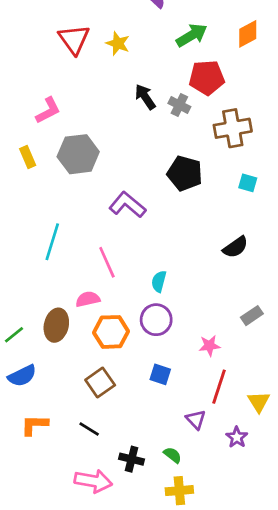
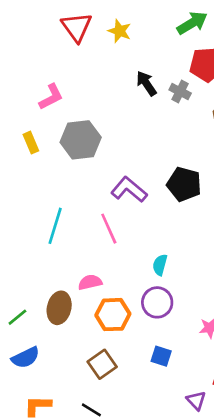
black pentagon: (185, 173) -> (184, 184), moved
pink line: (107, 262) -> (109, 229), moved

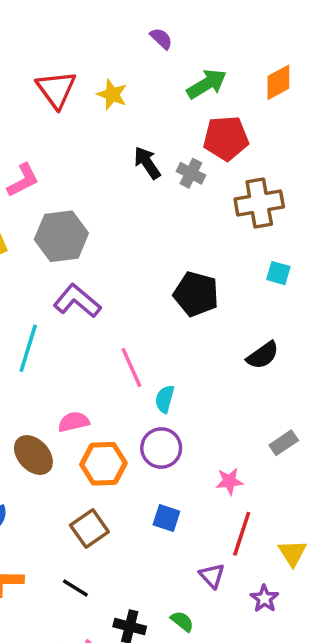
purple L-shape: (129, 190) -> (77, 301), moved
pink line: (109, 229) -> (131, 368), moved
brown ellipse: (59, 308) -> (33, 455), turned -56

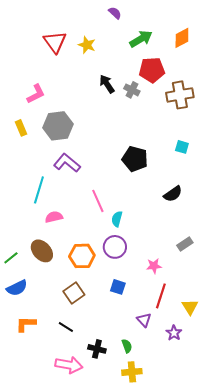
brown cross: (259, 203) -> (180, 95), moved
pink semicircle: (74, 422) -> (54, 217), moved
green semicircle: (182, 621) -> (127, 346), turned 32

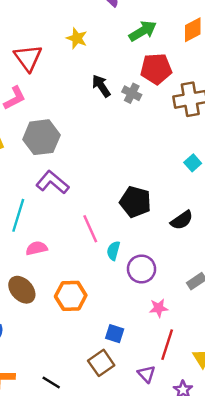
red triangle: (55, 42) -> (28, 58), moved
cyan square: (182, 147) -> (193, 163), turned 32
black pentagon: (135, 159) -> (135, 202), moved
purple circle: (115, 247) -> (141, 269), moved
brown square: (74, 293) -> (101, 363), moved

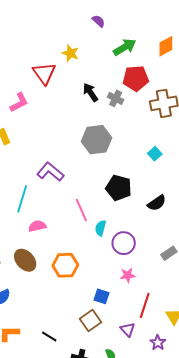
red triangle: (28, 58) -> (44, 73), moved
gray hexagon: (41, 137) -> (96, 140), moved
cyan square: (193, 163) -> (155, 154), moved
pink star: (159, 308) -> (128, 275), moved

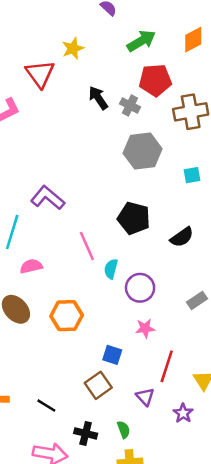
yellow star: (70, 53) -> (73, 48), turned 30
gray hexagon: (96, 140) -> (143, 151), moved
cyan square: (155, 154) -> (192, 175), moved, turned 32

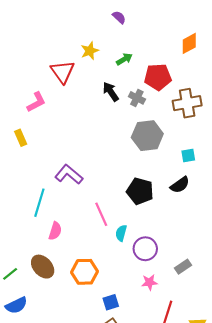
green arrow: (141, 41) -> (124, 59), moved, size x0.7
black semicircle: (182, 237) -> (180, 185), moved
pink semicircle: (31, 266) -> (55, 231), turned 120
gray rectangle: (197, 300) -> (183, 267), moved
blue square: (112, 355) -> (111, 302), moved, turned -35

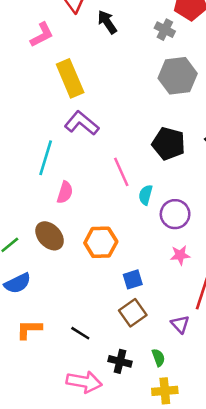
black arrow: (111, 92) -> (107, 22), moved
yellow rectangle: (21, 138) -> (70, 78), moved, size x1.8

